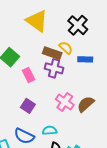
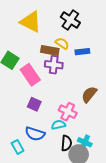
pink rectangle: (28, 75) -> (30, 75), size x1.5
pink cross: (65, 102) -> (68, 112), moved

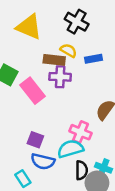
purple square: (34, 104) -> (35, 140), moved
cyan semicircle: (58, 125) -> (70, 149), size x1.5

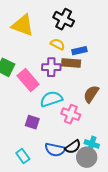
brown rectangle: (54, 60) -> (71, 63), moved
cyan semicircle: (70, 149) -> (51, 99), moved
blue semicircle: (43, 161) -> (55, 150), moved
black semicircle: (81, 170) -> (73, 147), turned 56

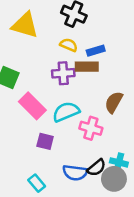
pink rectangle: (28, 80) -> (32, 106), moved

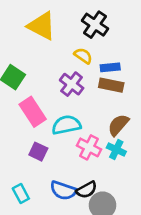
brown rectangle: (87, 67) -> (111, 85), moved
purple cross: (63, 73) -> (72, 84), turned 30
cyan cross: (119, 162) -> (116, 150), moved

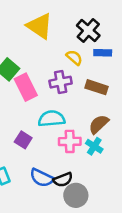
blue rectangle: (110, 67) -> (103, 53), moved
purple cross: (72, 84) -> (61, 82), turned 35
pink rectangle: (33, 112) -> (26, 87), moved
pink cross: (89, 147) -> (70, 141), turned -35

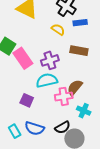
purple cross: (61, 82) -> (50, 60), moved
brown semicircle: (99, 124) -> (75, 88), moved
cyan cross: (94, 146) -> (84, 111), moved
blue semicircle: (42, 178) -> (35, 128), moved

